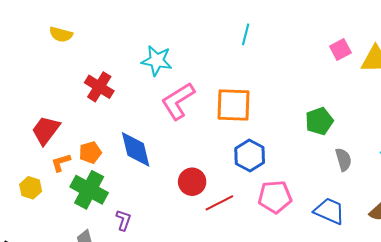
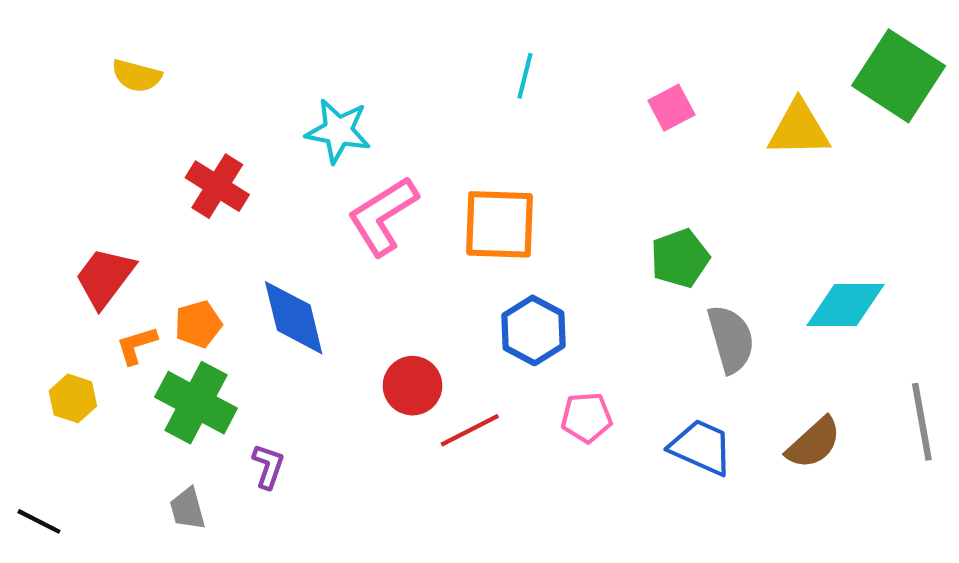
pink square: (340, 50) -> (671, 108), moved
gray semicircle: (343, 160) -> (731, 339), size x1.4
pink pentagon: (275, 197) -> (587, 417), size x0.7

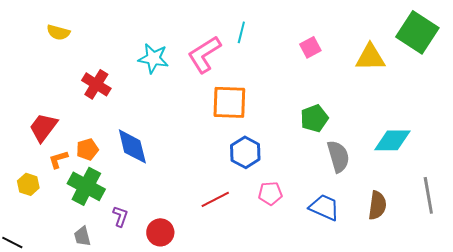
pink L-shape: (383, 216) -> (204, 54), moved
red circle: (412, 386) -> (160, 232), moved
brown semicircle: (814, 443) -> (377, 205), turned -40

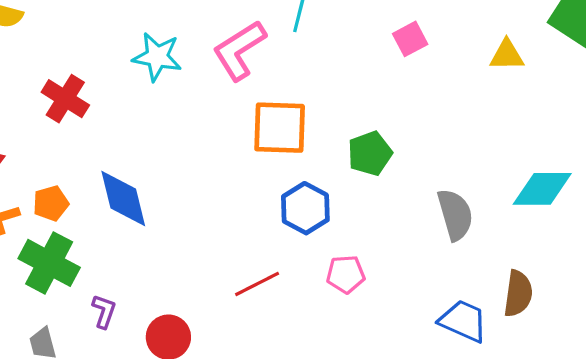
yellow triangle: (370, 57) -> (507, 55), size x0.7
green pentagon: (314, 118) -> (370, 153), moved
blue trapezoid: (324, 207) -> (463, 321), moved

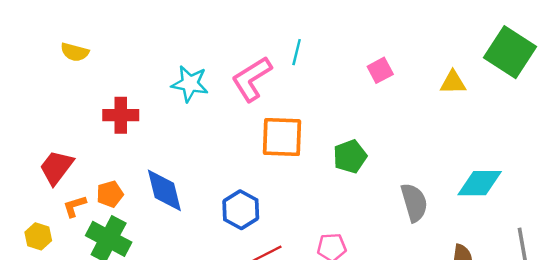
red cross: (65, 99) -> (121, 115), turned -32
blue hexagon: (305, 208) -> (241, 210), moved

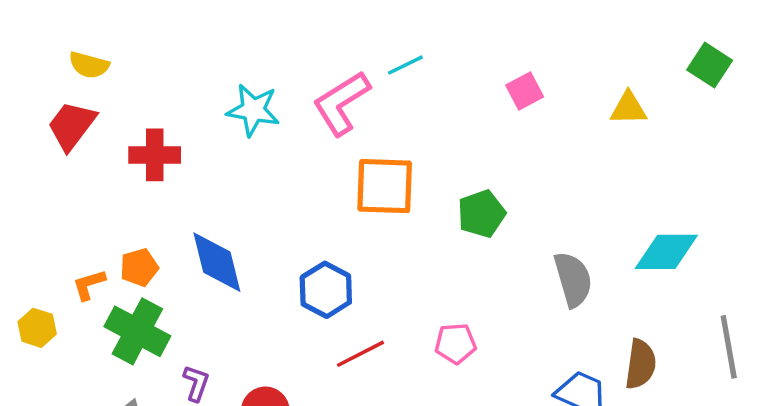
cyan line: (297, 52) -> (405, 65), turned 50
green square: (510, 52) -> (710, 65), size x0.6
red trapezoid: (56, 167) -> (72, 126), moved

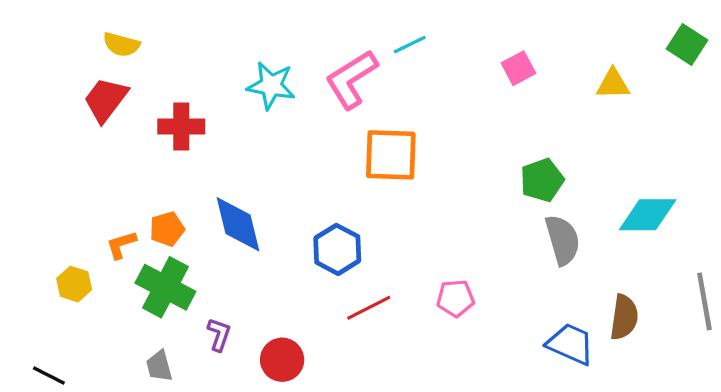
green pentagon: (481, 214) -> (542, 180), moved

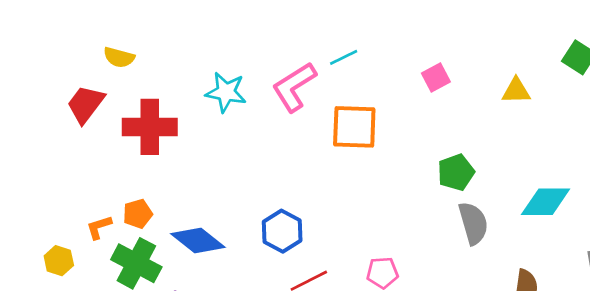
yellow semicircle: (121, 45) -> (119, 57), moved
red cross: (181, 127) -> (150, 127), size x1.4
orange square: (391, 155) -> (354, 127), moved
blue diamond: (238, 224) -> (198, 241), moved, turned -38

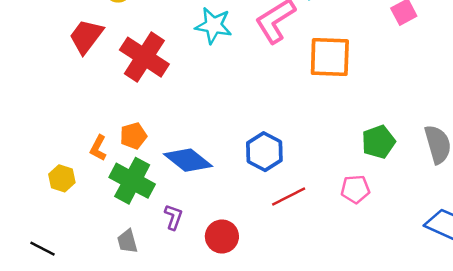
red cross: (150, 127) -> (144, 57), turned 33
green pentagon: (456, 172) -> (378, 142), moved
orange L-shape: (99, 227) -> (98, 148), turned -45

